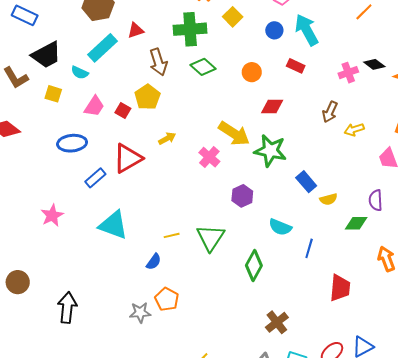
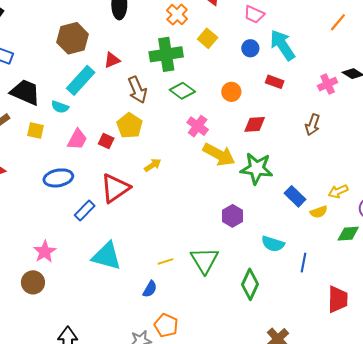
black trapezoid: (46, 55) -> (25, 92), turned -124
yellow arrow: (354, 130) -> (338, 191), moved
pink cross: (209, 157) -> (198, 126), moved
brown circle: (18, 282) -> (33, 282), moved

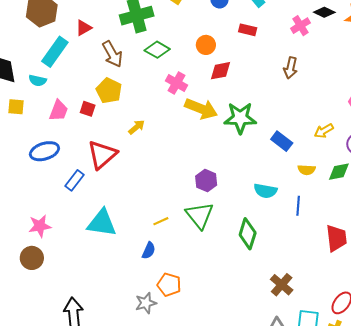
red diamond: (255, 124) -> (220, 71), moved
yellow semicircle: (319, 212) -> (307, 170), moved, turned 30
purple hexagon: (233, 216) -> (206, 181), moved
pink star: (45, 252) -> (40, 226), turned 30

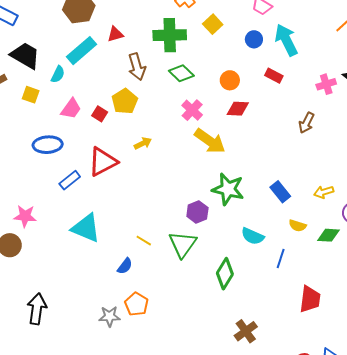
cyan semicircle: (38, 81) -> (58, 74), turned -90
green star: (240, 118) -> (228, 189), moved
yellow line: (161, 221) -> (144, 241), turned 42

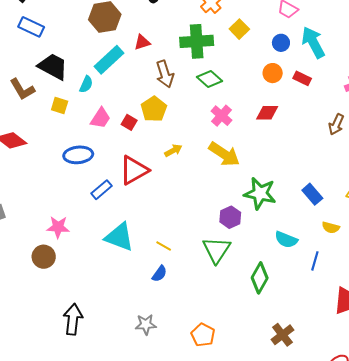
orange circle: (230, 80) -> (273, 73), moved
yellow arrow: (210, 141) -> (224, 154), moved
yellow line: (144, 241) -> (164, 246), moved
orange pentagon: (137, 304) -> (203, 335), moved

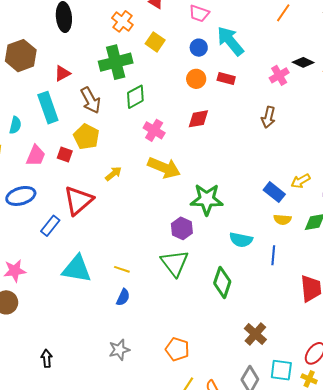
cyan rectangle: (109, 60) -> (48, 108), moved, turned -56
green diamond: (209, 79) -> (135, 97), turned -60
blue rectangle: (312, 194) -> (274, 192), moved
black arrow: (73, 319) -> (47, 358), size x0.6

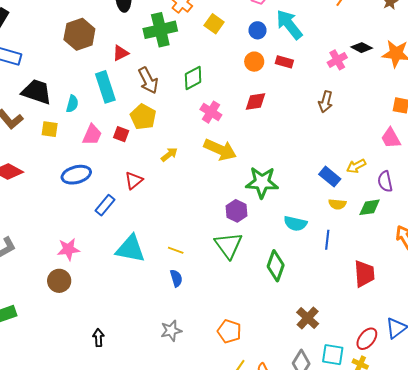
green cross: (116, 62) -> (160, 30), moved
red triangle: (78, 200) -> (134, 180), size x0.6
blue semicircle: (123, 297) -> (176, 278), turned -42

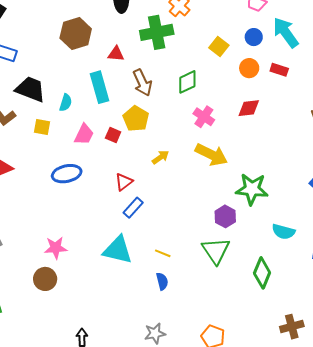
yellow square: (214, 24) -> (219, 47), moved
red triangle: (121, 53) -> (116, 54), turned 30
blue rectangle: (105, 205) -> (133, 208), moved
brown cross: (308, 318) -> (292, 327), turned 30

